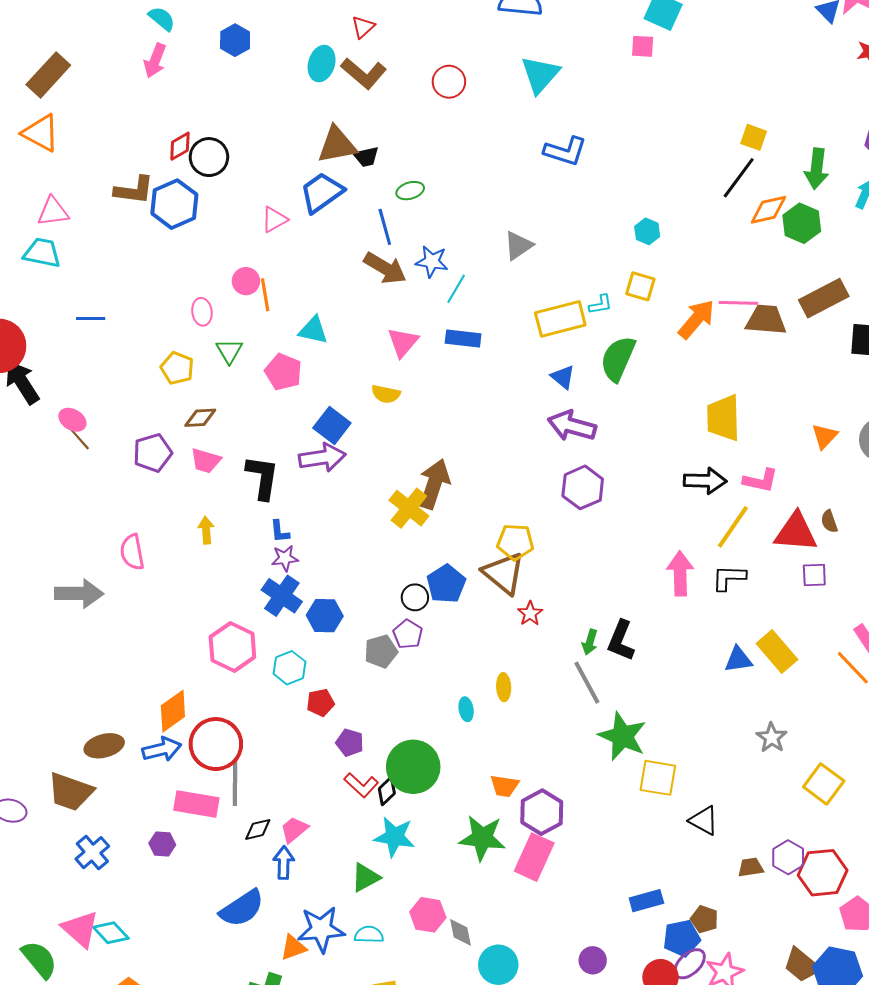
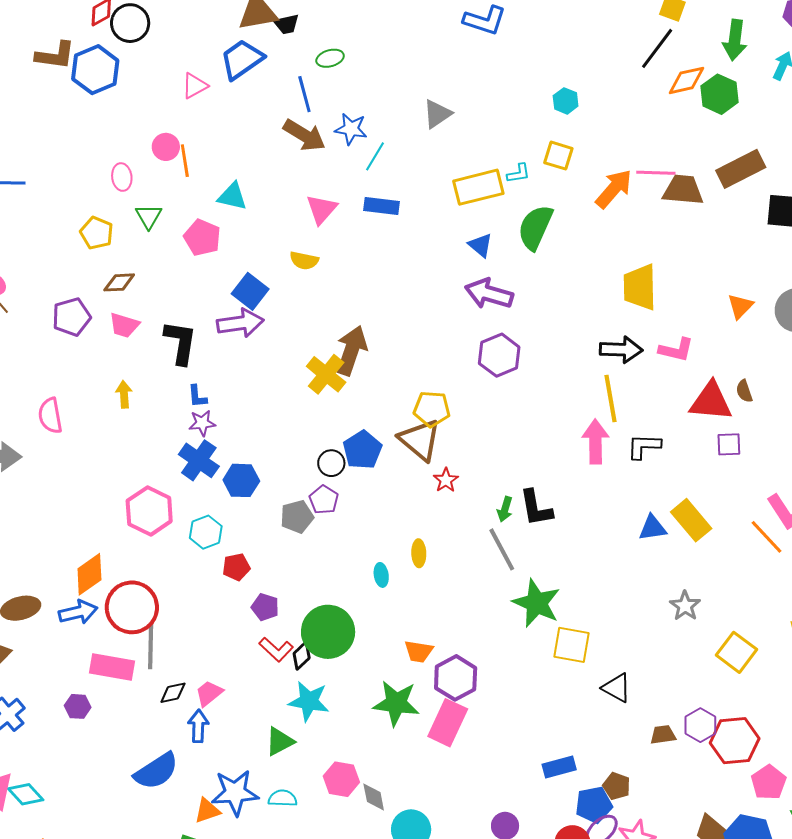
yellow line: (733, 527) -> (610, 398), moved, turned -45
black L-shape: (621, 641) -> (536, 508), turned -33

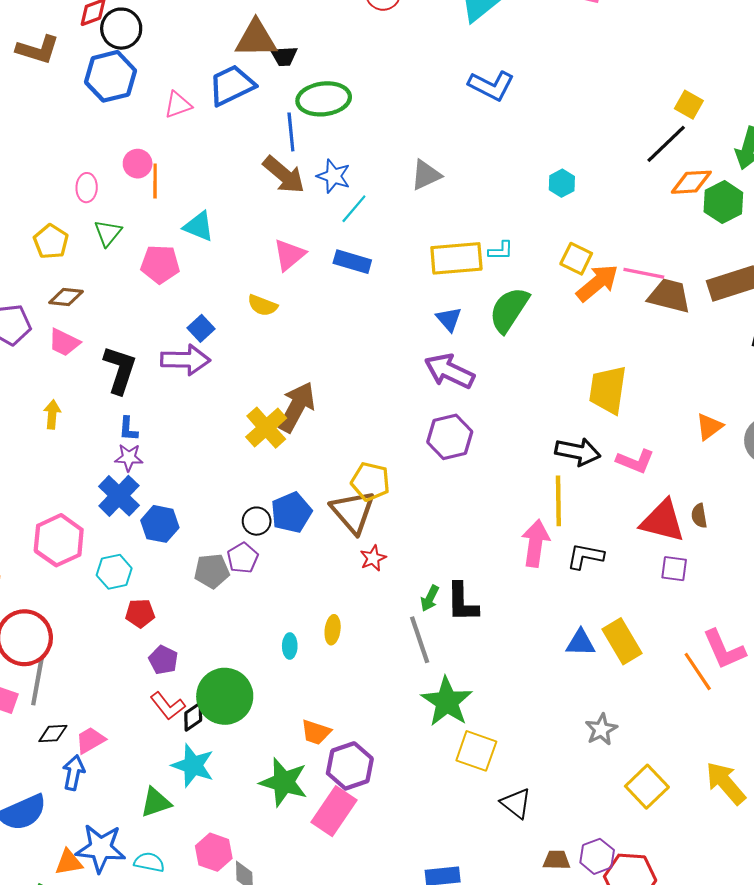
green ellipse: (330, 58) -> (324, 99), size x1.8
blue hexagon: (95, 70) -> (110, 76), moved
yellow square: (558, 156) -> (576, 259), moved
pink pentagon: (202, 238) -> (160, 264), turned -30
blue square: (250, 291) -> (201, 328), size x0.7

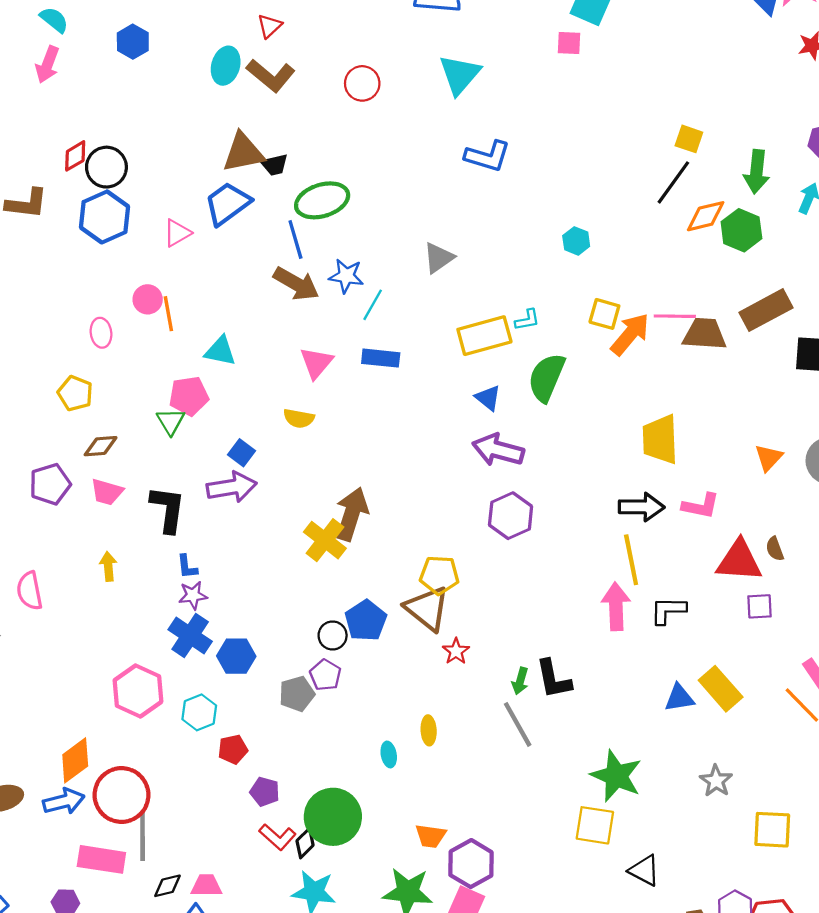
green triangle: (108, 233) -> (171, 421), moved
green star: (447, 702) -> (616, 776), moved
pink trapezoid: (90, 740) -> (206, 886), turned 40
yellow square: (647, 787) -> (772, 830), turned -33

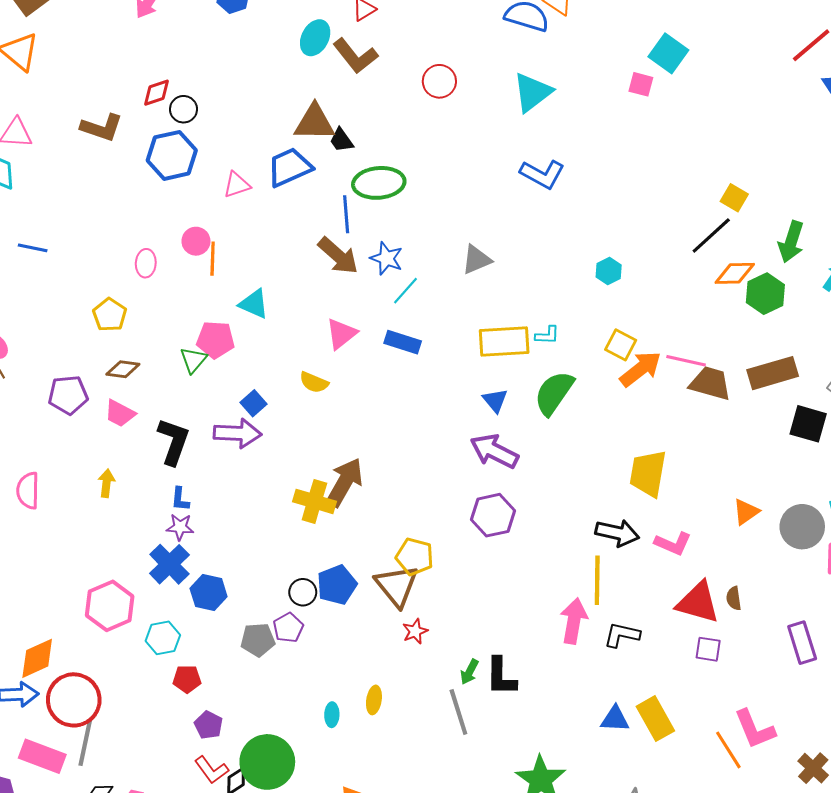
black trapezoid: (275, 165) -> (341, 140), turned 56
black circle: (106, 167) -> (184, 109), size x0.7
yellow cross: (325, 540) -> (314, 501), turned -33

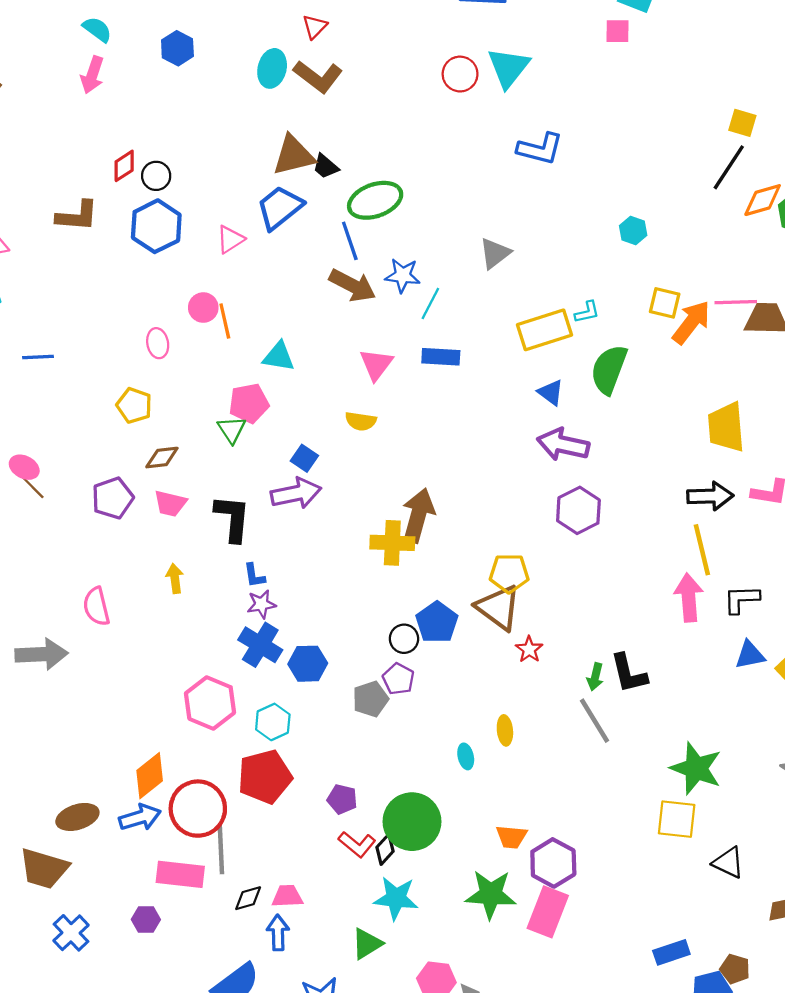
red circle: (439, 81) -> (460, 74), moved
red pentagon: (187, 679) -> (265, 777), moved, size x1.8
blue triangle: (615, 719) -> (750, 655), moved

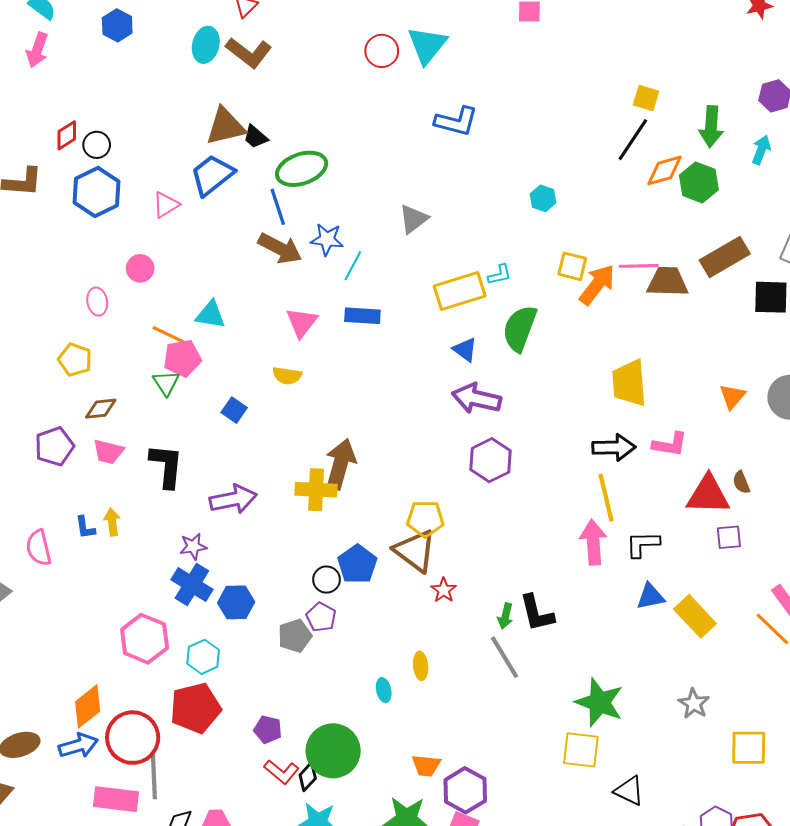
orange line: (225, 321) -> (168, 334), moved, turned -52
purple arrow: (296, 493) -> (233, 499), moved
blue L-shape: (254, 576) -> (85, 527), moved

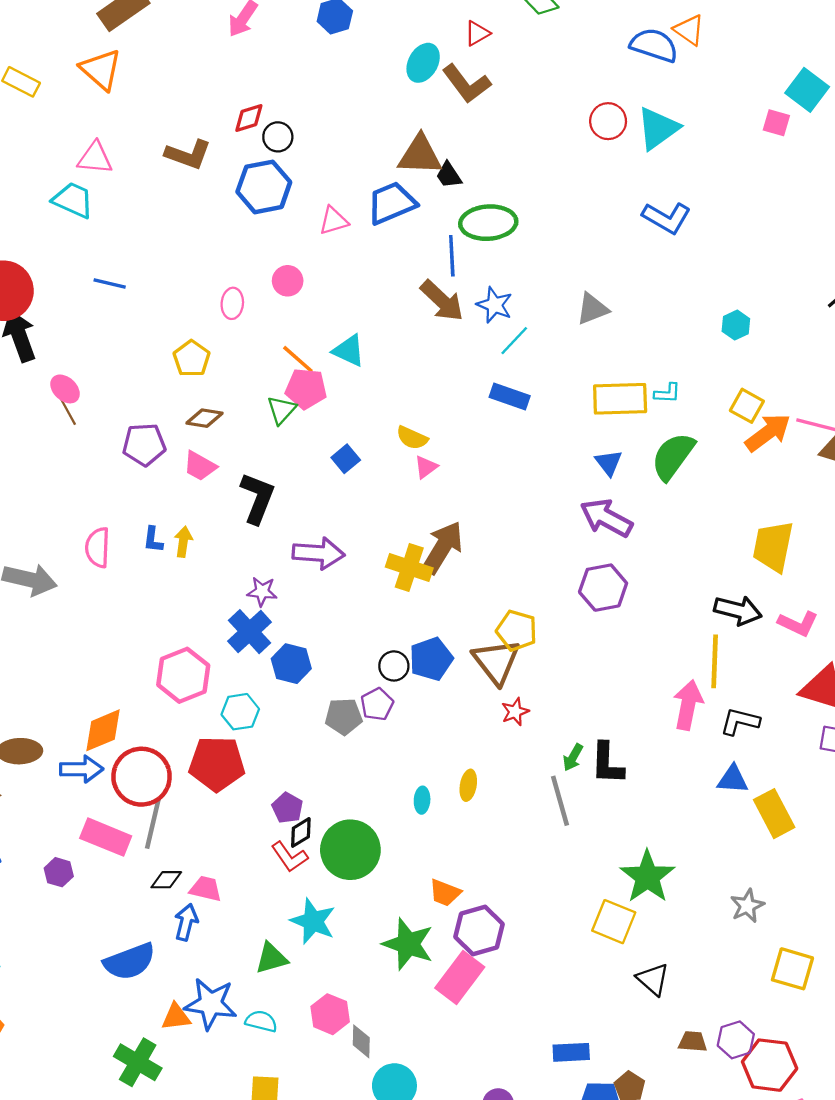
pink triangle: (302, 322) -> (426, 467), moved, size x0.7
black diamond: (308, 777) -> (301, 832), moved

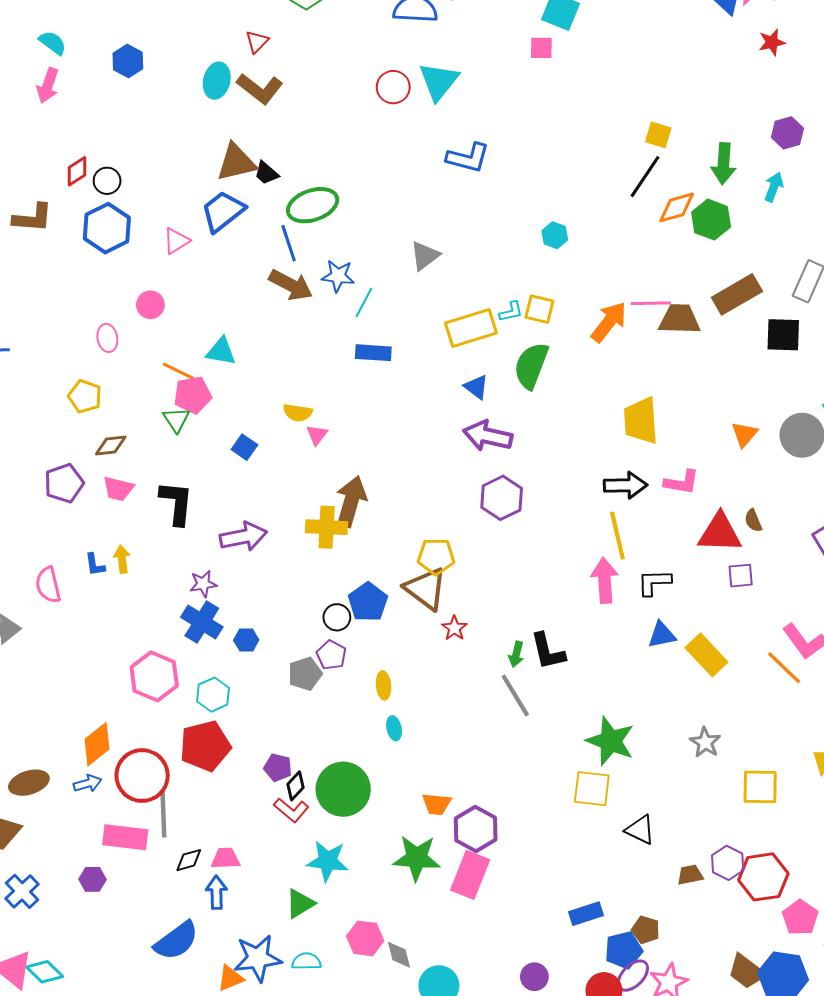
yellow square: (747, 406) -> (539, 309), moved
blue hexagon: (291, 664) -> (246, 640), size x0.7
blue arrow: (82, 769) -> (88, 783), size x0.7
yellow ellipse: (468, 785) -> (384, 685), moved

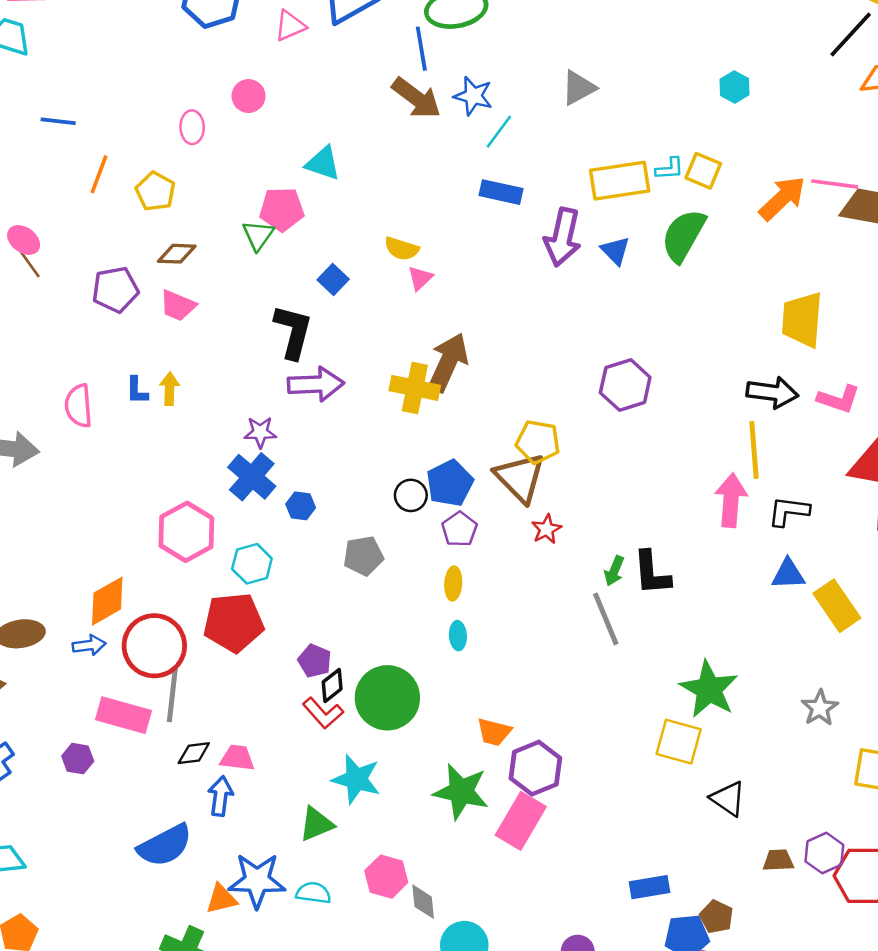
orange line: (178, 371) -> (99, 174), moved, turned 76
purple arrow: (488, 436) -> (563, 237), moved, turned -99
black L-shape: (176, 503) -> (293, 332), moved
purple pentagon: (331, 655) -> (459, 529), moved

